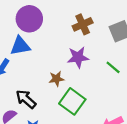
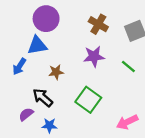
brown cross: (83, 24) -> (98, 24), turned -36
brown star: (56, 79) -> (56, 72), moved

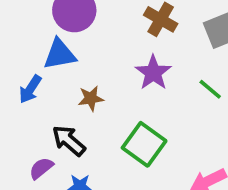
purple star: (94, 56) -> (153, 73), turned -30

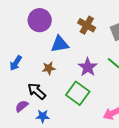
blue triangle: (60, 54) -> (60, 44), moved
purple star: (153, 73) -> (88, 67), moved

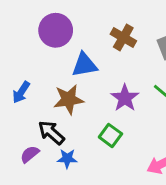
brown star: (49, 68) -> (69, 99), size x1.5
green square: (78, 93) -> (110, 135), size x0.7
blue star: (43, 116) -> (67, 158), moved

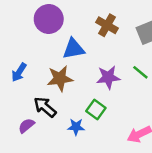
purple star: (125, 98) -> (108, 77), turned 30
blue star: (67, 158) -> (76, 127), moved

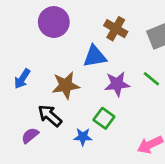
blue triangle: (74, 49) -> (95, 56), moved

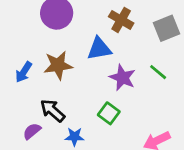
purple star: (117, 84) -> (122, 78), turned 30
brown star: (66, 85) -> (58, 65), moved
blue star: (83, 137) -> (74, 137), moved

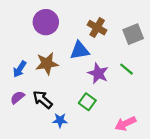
purple semicircle: (32, 131) -> (17, 97), moved

